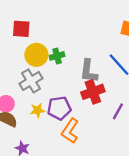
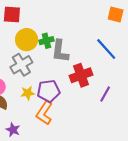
gray L-shape: (89, 71) -> (60, 51), moved
orange L-shape: (70, 131) -> (44, 113), moved

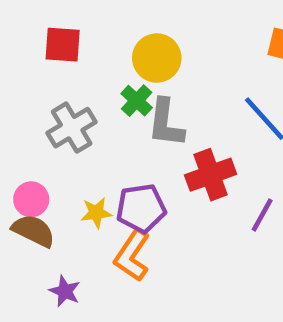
yellow circle: (27, 40) -> (157, 58), moved
green cross: (46, 41) -> (137, 101), turned -32
gray cross: (21, 65) -> (72, 128), moved

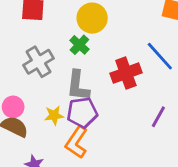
gray L-shape: (166, 123) -> (78, 86), moved
red cross: (211, 175) -> (126, 73), moved

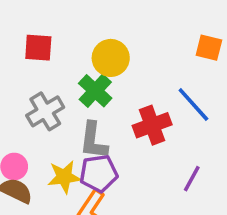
green cross: (79, 45) -> (95, 91), size x1.4
yellow star: (54, 115) -> (64, 177), size x1.4

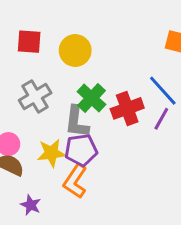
yellow circle: (111, 58) -> (75, 51), moved
green cross: (95, 91) -> (91, 98), moved
purple line: (192, 179) -> (161, 119), moved

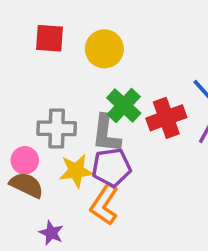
gray cross: (35, 97) -> (57, 128), moved, turned 32

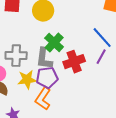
red cross: (166, 118) -> (74, 62), moved

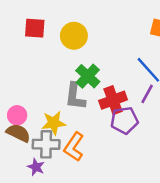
gray cross: (16, 56) -> (46, 144), moved
purple pentagon: (47, 78) -> (124, 120), moved

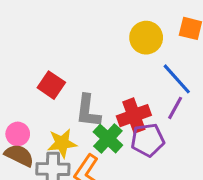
red square: (35, 28) -> (51, 85), moved, turned 30
yellow circle: (74, 36) -> (146, 38), moved
green cross: (88, 76) -> (108, 139), moved

